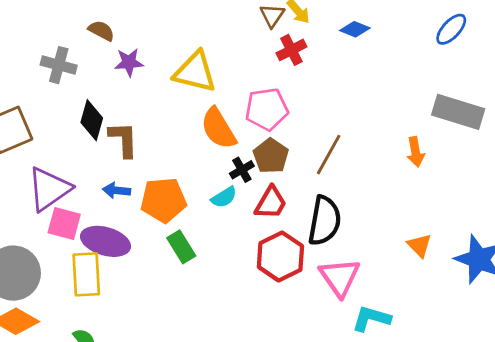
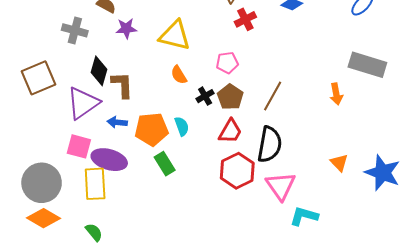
pink pentagon: (267, 109) -> (227, 63), size x0.7
orange semicircle: (218, 128) -> (179, 75), moved, size x0.6
black cross: (242, 170) -> (205, 96), moved
purple triangle: (49, 189) -> (83, 103), moved
cyan semicircle: (224, 197) -> (182, 126), moved, turned -78

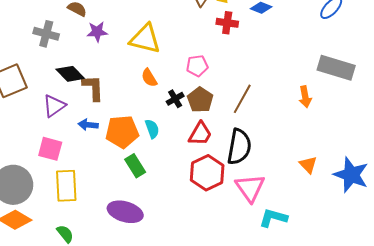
red cross: (245, 19) -> (227, 23), moved, turned 35
black diamond: (99, 71) -> (70, 74), turned -60
purple triangle: (83, 103) -> (54, 106), size x0.7
purple ellipse: (109, 160) -> (125, 212), moved

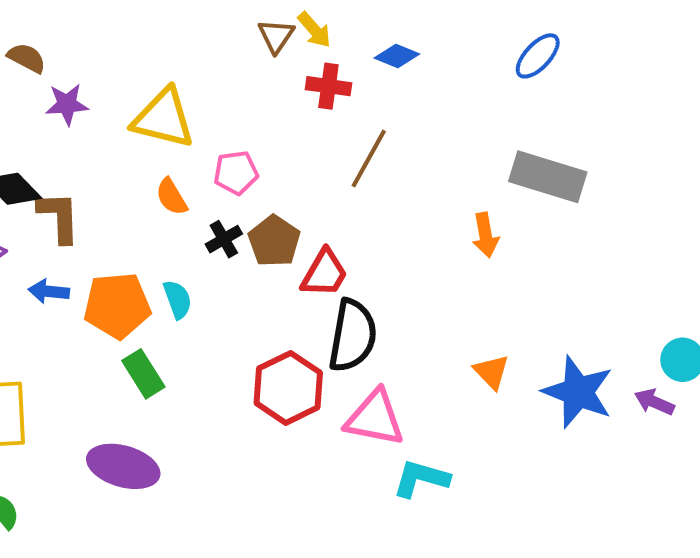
pink pentagon: (197, 66) -> (236, 173), moved
brown line: (242, 99) -> (369, 159), moved
red trapezoid: (200, 134) -> (324, 273), moved
pink triangle: (250, 188) -> (375, 418), turned -44

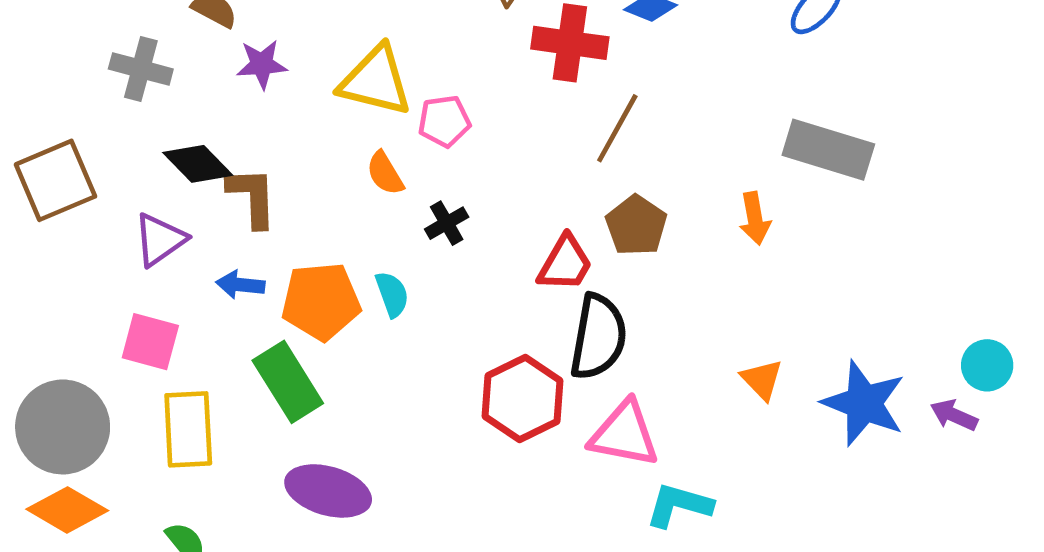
red cross: (328, 86) -> (570, 43), size x1.4
pink pentagon: (236, 173) -> (444, 121), moved
brown pentagon: (274, 241) -> (636, 225), moved
green rectangle: (143, 374) -> (288, 382), moved, size x1.4

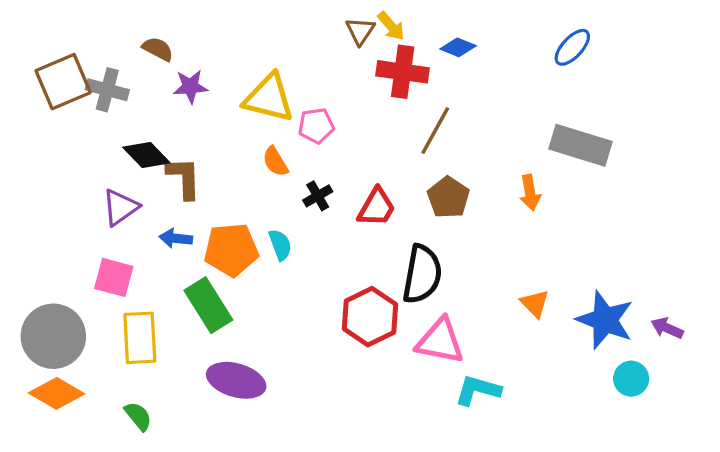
brown square: (55, 180) -> (63, 82), moved
red trapezoid: (565, 263) -> (376, 207), moved
cyan circle: (987, 365) -> (631, 379), moved

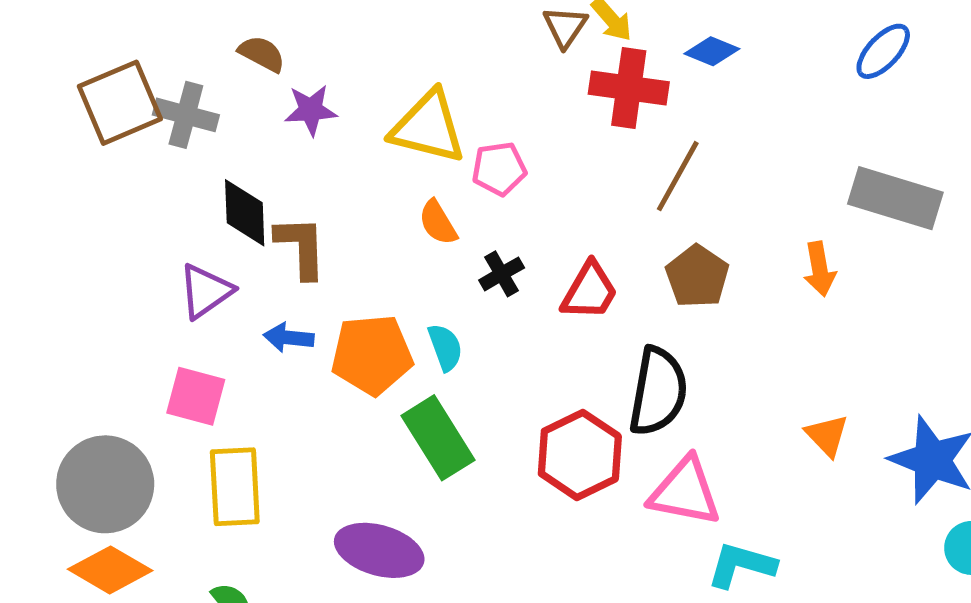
black diamond: (146, 155) -> (245, 213), turned 42
green rectangle: (208, 305) -> (438, 438), moved

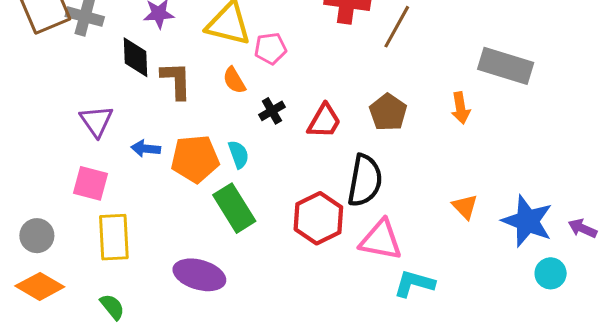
brown line: (678, 176) -> (397, 27), moved
black diamond: (245, 213) -> (136, 57), moved
brown L-shape: (301, 247) -> (176, 80), moved
purple triangle: (206, 291) -> (96, 121), turned -30
gray circle: (105, 484) -> (37, 236), size x0.6

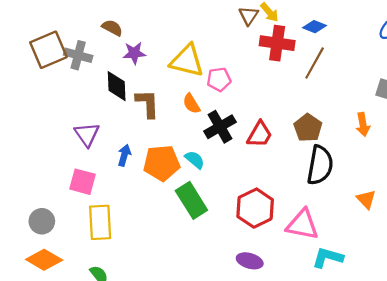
black cross: (272, 111) -> (220, 127), size x1.6
blue arrow: (146, 149) -> (124, 155), turned 100
cyan semicircle: (239, 154) -> (195, 160), turned -30
black semicircle: (365, 181) -> (320, 165), moved
purple ellipse: (199, 275) -> (250, 261), moved, size x0.7

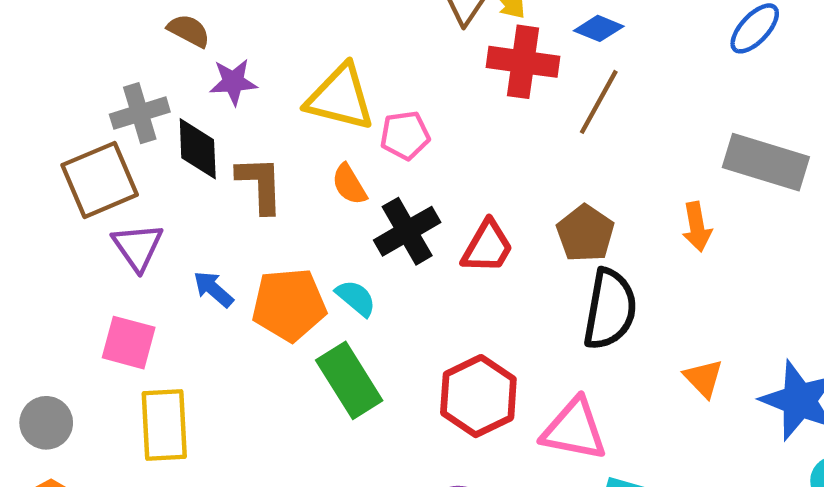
brown square: (48, 50) -> (100, 180), moved
gray cross: (78, 55) -> (140, 113), moved, turned -32
blue arrow: (124, 155) -> (213, 289), turned -65

